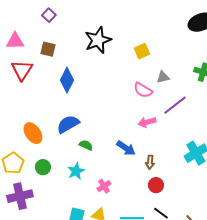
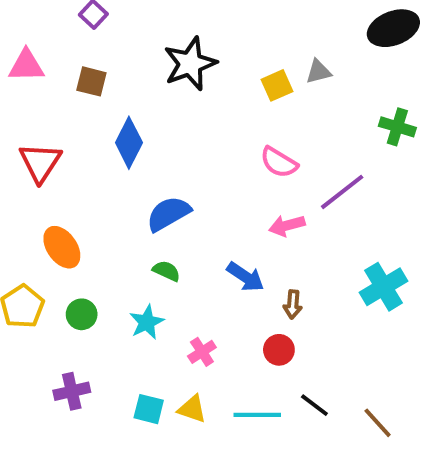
red triangle: (22, 70) -> (40, 162), moved
gray triangle: (163, 77) -> (318, 72), moved
blue semicircle: (68, 124) -> (168, 214), moved
red circle: (156, 185) -> (279, 350), moved
purple cross: (20, 196) -> (72, 391), moved, size x0.7

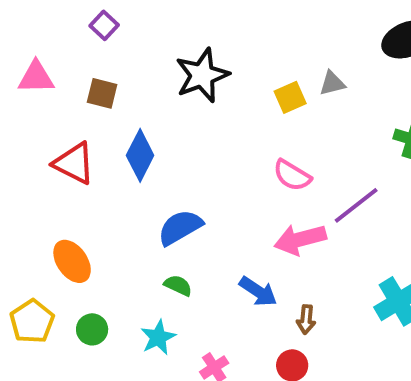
red triangle: (40, 162) -> (74, 163), moved, turned -36
pink arrow: (287, 226) -> (300, 239), size x1.4

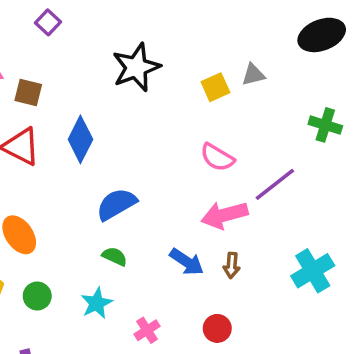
brown square: (102, 93) -> (28, 93), moved
brown arrow: (306, 319) -> (232, 265), moved

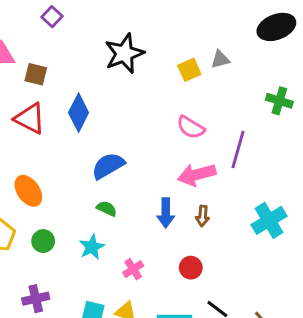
purple line: (275, 184) -> (238, 150), turned -36
blue arrow: (187, 262) -> (166, 213), turned 56

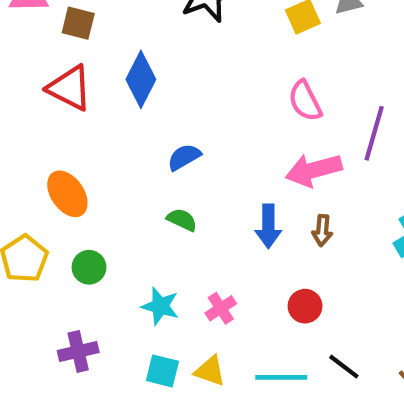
pink semicircle: (191, 127) -> (305, 101), turned 32
blue semicircle: (108, 166) -> (184, 157), size x0.7
cyan star: (92, 247) -> (160, 306), moved, turned -30

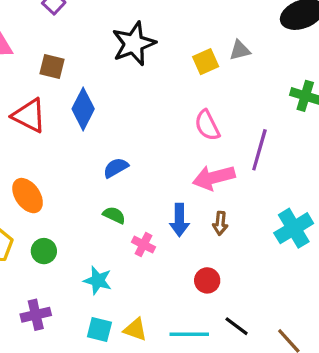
brown square: (78, 23) -> (52, 67), moved
pink cross: (221, 308) -> (143, 245), moved, turned -30

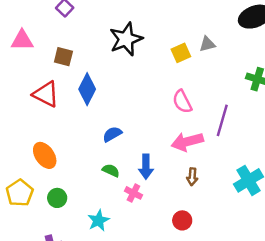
blue arrow: (179, 220) -> (146, 167), moved
cyan star: (98, 280) -> (98, 220), turned 30

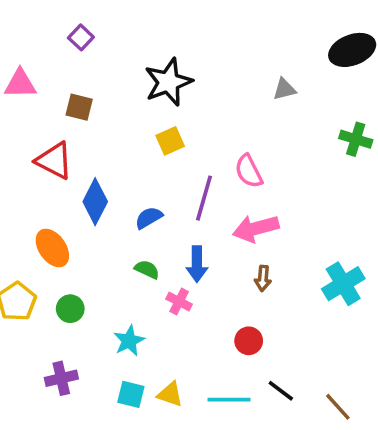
yellow square: (181, 53) -> (170, 141), moved
blue diamond: (87, 89) -> (95, 202), moved
purple line: (222, 120) -> (204, 198), moved

